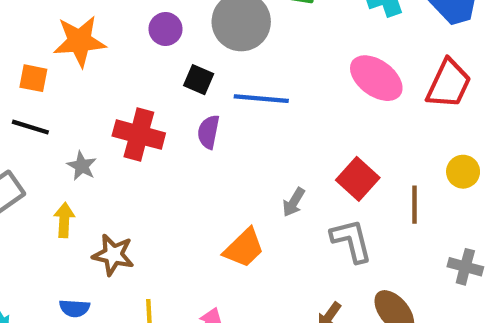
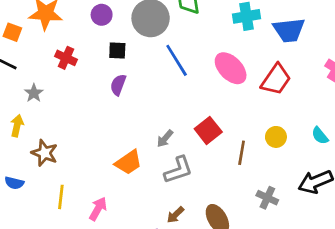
black square: (199, 80) -> (117, 50), turned -30
blue line: (261, 99) -> (177, 60), moved, turned 44
red cross: (139, 135) -> (66, 58), moved, size x0.7
gray L-shape: (351, 241) -> (178, 170), moved, turned 76

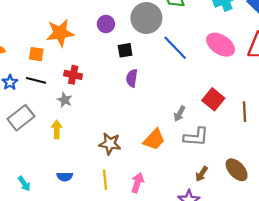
red cross: (66, 58) -> (73, 75), moved
brown star: (45, 153) -> (110, 144), moved
gray L-shape: (178, 170) -> (196, 137), turned 35

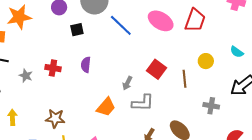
red cross: (73, 75) -> (53, 68), moved
purple semicircle: (132, 78) -> (86, 65), moved
yellow arrow: (57, 129) -> (12, 117), moved
brown star: (110, 144) -> (55, 118), moved

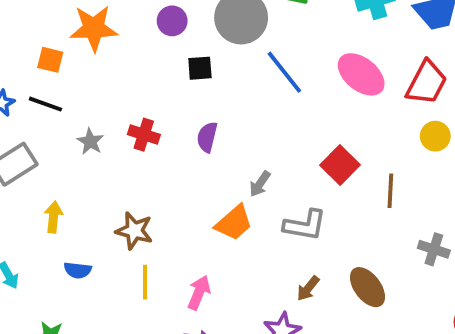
yellow circle: (206, 61) -> (435, 136), moved
gray arrow: (127, 83) -> (260, 184), moved

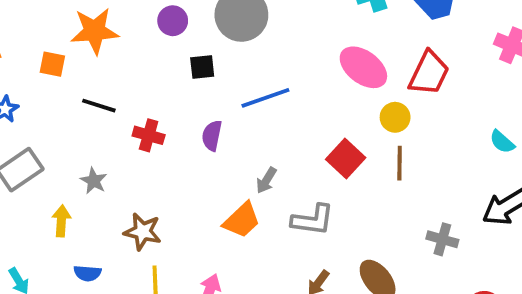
blue line: (284, 72) -> (265, 98), moved, turned -69
black line: (45, 104) -> (99, 106), moved
yellow circle: (435, 136) -> (395, 117), moved
gray star: (90, 141) -> (94, 181), moved
brown line: (390, 191) -> (400, 163), moved

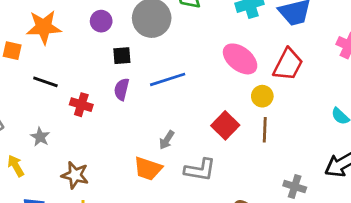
purple semicircle: (212, 136) -> (122, 89), moved
orange trapezoid: (242, 220) -> (148, 169), turned 60
yellow arrow: (61, 221) -> (16, 166), turned -35

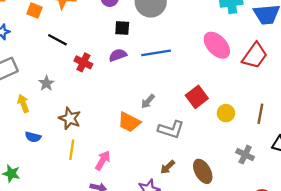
purple semicircle: (122, 89) -> (118, 55), turned 48
yellow circle: (262, 96) -> (226, 113), moved
brown line: (265, 130) -> (260, 114), moved

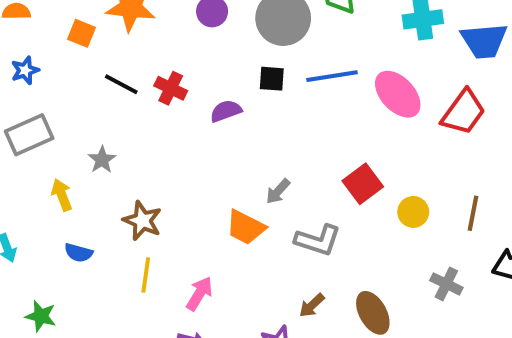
black square: (122, 28) -> (272, 79), moved
blue line: (156, 53) -> (332, 76), moved
red cross: (83, 62) -> (171, 88), moved

